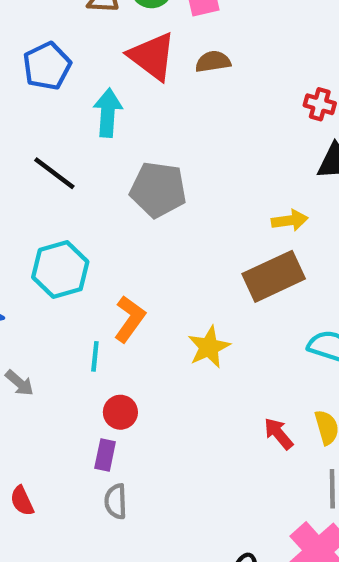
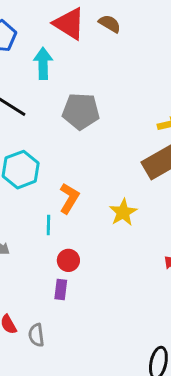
brown semicircle: (213, 62) -> (110, 24), turned 45
gray semicircle: (116, 501) -> (36, 335), moved

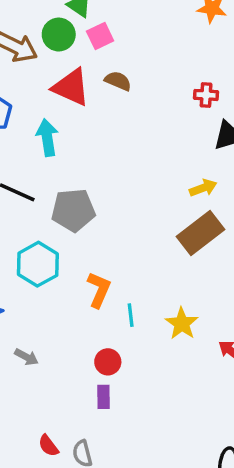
gray pentagon: (81, 111) -> (73, 210), moved
yellow star: (123, 212) -> (182, 324), moved
cyan line: (48, 225) -> (131, 315), moved

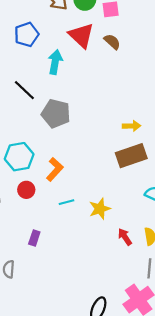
yellow arrow: (203, 188) -> (132, 126), moved
cyan hexagon: (38, 264) -> (19, 157), moved
cyan line: (131, 315) -> (67, 202), moved, turned 63
red circle: (108, 362) -> (26, 190), moved

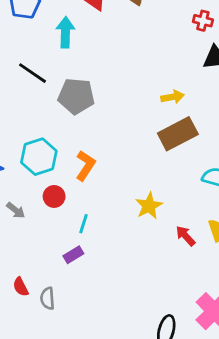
cyan line: (67, 202) -> (84, 224), moved, turned -49
purple rectangle: (34, 238) -> (73, 255), turned 49

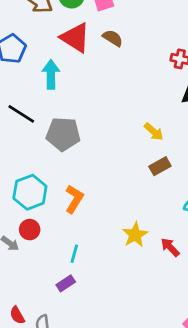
yellow arrow: (172, 97) -> (154, 132), turned 54
brown rectangle: (178, 134) -> (160, 166), size x0.6
red circle: (54, 196) -> (30, 230), moved
red arrow: (185, 236) -> (170, 247), moved

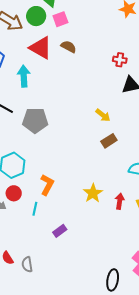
orange L-shape: (74, 199) -> (47, 185), moved
red arrow: (170, 247) -> (120, 201), turned 56
cyan line: (74, 254) -> (35, 209), moved
purple rectangle: (66, 283) -> (60, 231), moved

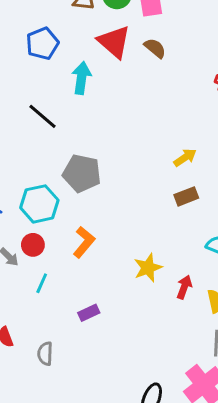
yellow arrow: (103, 115) -> (185, 158), turned -84
gray pentagon: (35, 120) -> (82, 173), moved
cyan line: (35, 209) -> (42, 283), moved
gray semicircle: (27, 264) -> (45, 354), moved

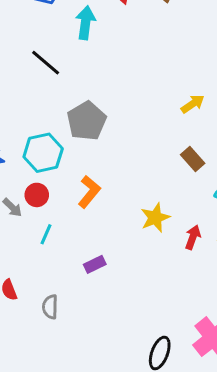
gray pentagon: (82, 173) -> (87, 121), turned 30
brown rectangle: (186, 196) -> (193, 159), moved, turned 70

